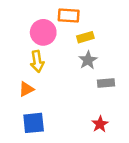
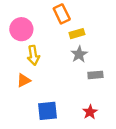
orange rectangle: (69, 15) -> (62, 14), turned 60
pink circle: (43, 32) -> (21, 29), moved
blue square: (34, 123) -> (48, 111), moved

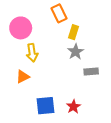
yellow rectangle: (77, 34) -> (73, 32), turned -56
red star: (90, 112) -> (73, 107), moved

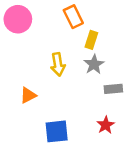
pink circle: (21, 28) -> (18, 19), moved
yellow arrow: (32, 53) -> (58, 64), moved
red star: (73, 107) -> (106, 125), moved

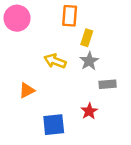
orange rectangle: (73, 17) -> (70, 16), turned 30
yellow arrow: (58, 64) -> (55, 61), turned 120
red star: (106, 125) -> (89, 111), moved

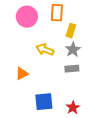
pink circle: (17, 18) -> (27, 17), moved
gray rectangle: (108, 84) -> (72, 69), moved
red star: (89, 111) -> (73, 108), moved

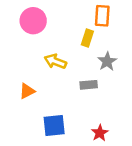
orange rectangle: (57, 13) -> (102, 16), moved
gray star: (73, 50) -> (107, 61), moved
red star: (73, 108) -> (100, 133), moved

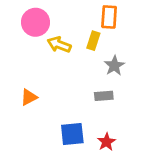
yellow arrow: (55, 61) -> (59, 45), moved
gray rectangle: (89, 85) -> (104, 96), moved
blue square: (54, 126) -> (72, 134), moved

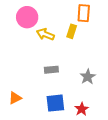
gray star: (114, 66) -> (88, 77), moved
gray rectangle: (104, 96) -> (51, 70), moved
orange triangle: (29, 97) -> (15, 98), moved

